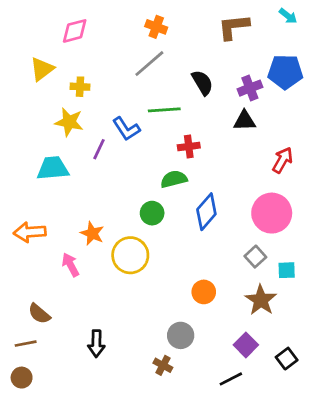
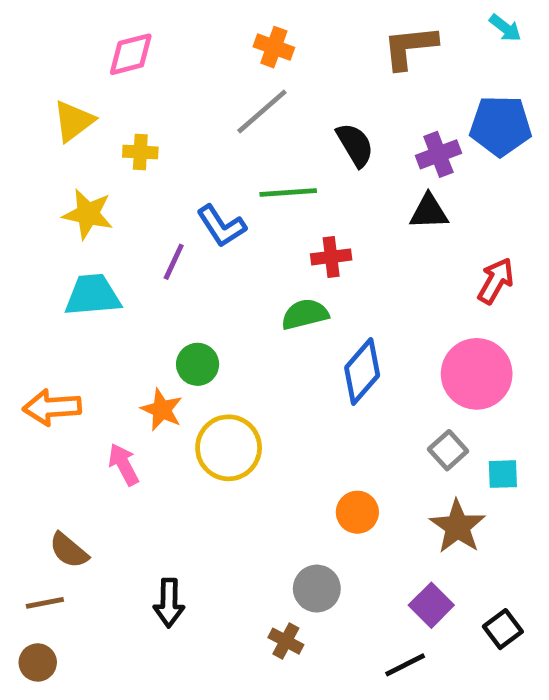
yellow star: (69, 122) -> (88, 214), moved
green circle: (152, 213) -> (198, 364), moved

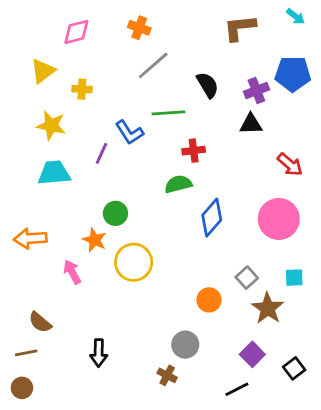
orange cross: (274, 47) -> (139, 28), moved
red arrow: (496, 281) -> (290, 165), turned 100
gray square: (448, 450) -> (247, 278), moved

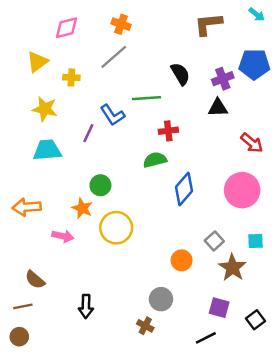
gray line: (153, 65) -> (114, 57), moved
pink arrow: (72, 272) -> (63, 236), turned 130
purple square: (252, 354) -> (219, 308), turned -30

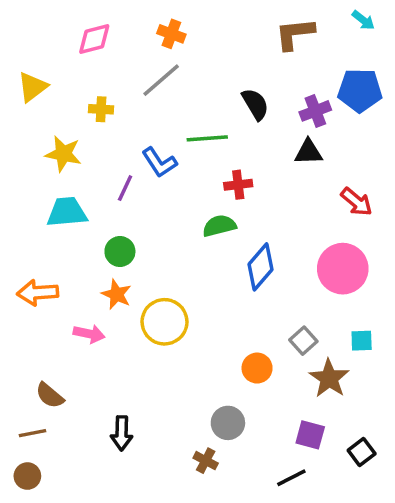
yellow triangle: (37, 62) -> (33, 87), moved
green circle: (100, 185) -> (120, 252), moved

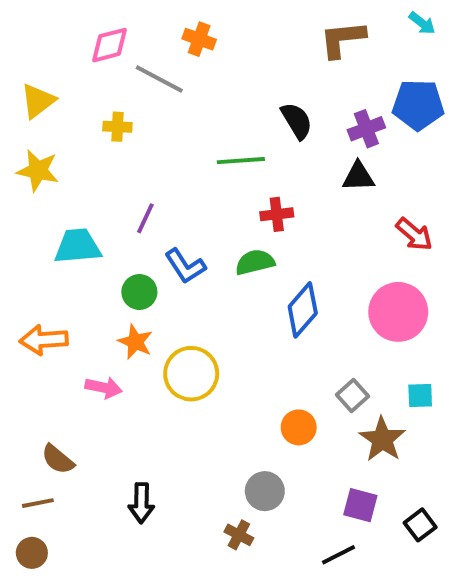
gray line: (161, 80) -> (159, 79), moved, turned 69
yellow star: (63, 154) -> (38, 171), moved
blue L-shape: (159, 162) -> (185, 266), moved

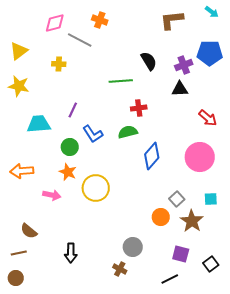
orange circle: (299, 427) -> (161, 217), moved

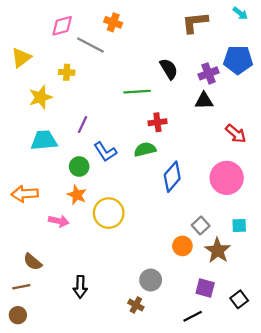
yellow star: (19, 86) -> (41, 97), moved, turned -30

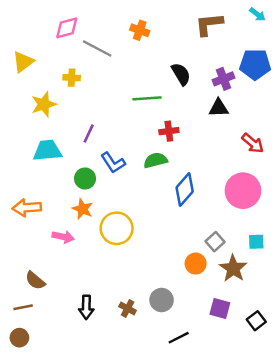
orange cross: (113, 22) -> (140, 30), moved
brown cross: (136, 305) -> (128, 308), moved
black line: (193, 316) -> (179, 338), moved

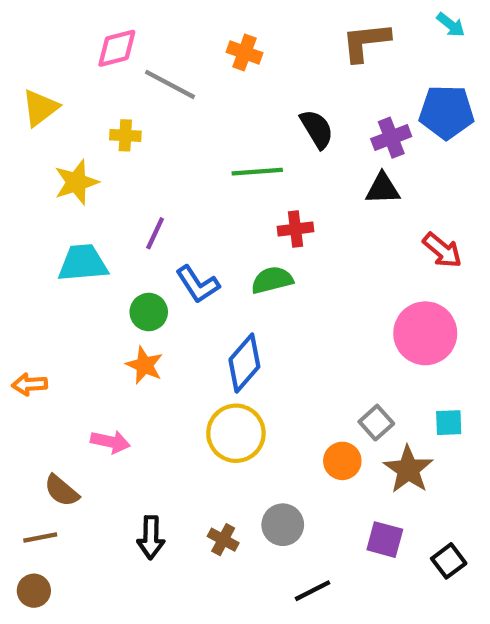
blue diamond: (185, 189) -> (244, 363), moved
orange arrow: (27, 208) -> (30, 384), moved, size x0.7
yellow circle: (117, 228) -> (236, 433), moved
pink arrow: (63, 237) -> (110, 442), moved

